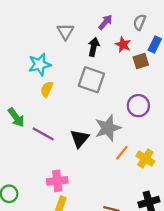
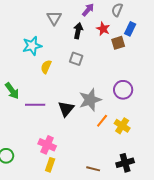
gray square: (91, 80) -> (76, 59), size x0.6
yellow semicircle: (47, 89) -> (46, 67), moved
purple circle: (138, 106) -> (123, 90), moved
purple line: (43, 134) -> (35, 105), turned -30
pink cross: (57, 181) -> (47, 145), turned 30

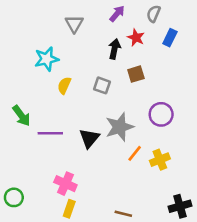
black arrow: (78, 31) -> (115, 49), moved
brown square: (118, 43) -> (136, 74), moved
gray square: (76, 59) -> (102, 85), moved
yellow cross: (122, 126) -> (160, 160), turned 35
black cross: (125, 163) -> (180, 206), moved

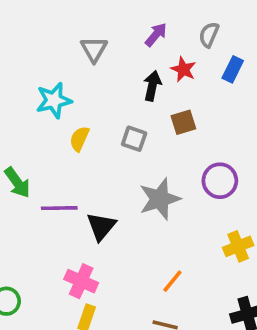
black triangle: (89, 138) -> (101, 226), moved
orange line: (135, 153) -> (172, 281), moved
yellow cross: (160, 160) -> (238, 246), moved

